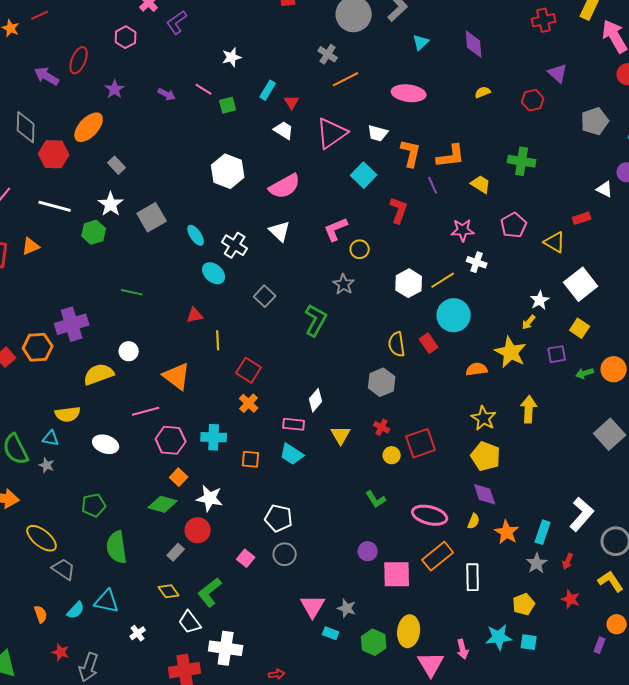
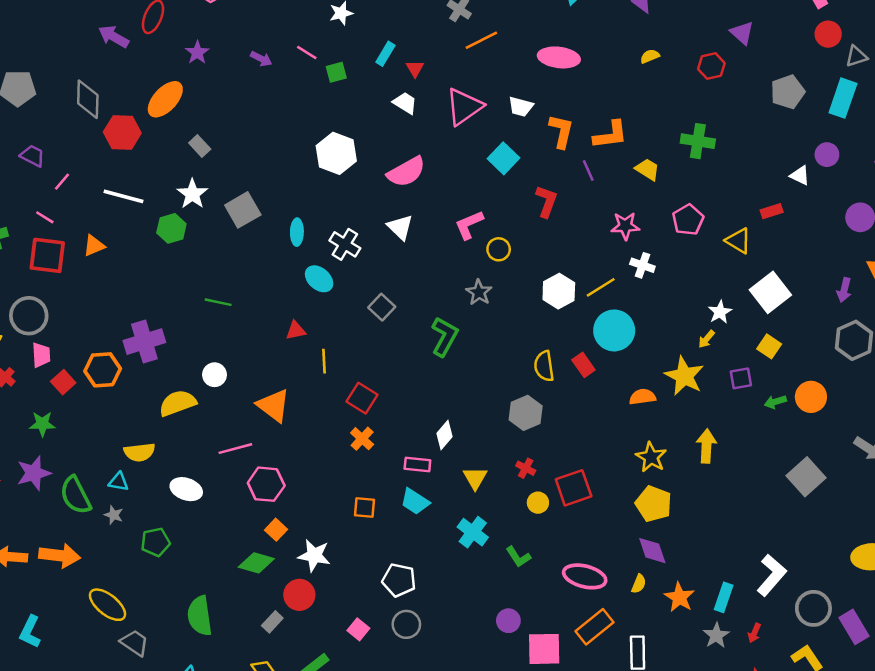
cyan ellipse: (196, 235) -> (297, 232), turned 35
cyan cross: (214, 437) -> (473, 532), moved, turned 35
green pentagon: (94, 505) -> (155, 542), moved

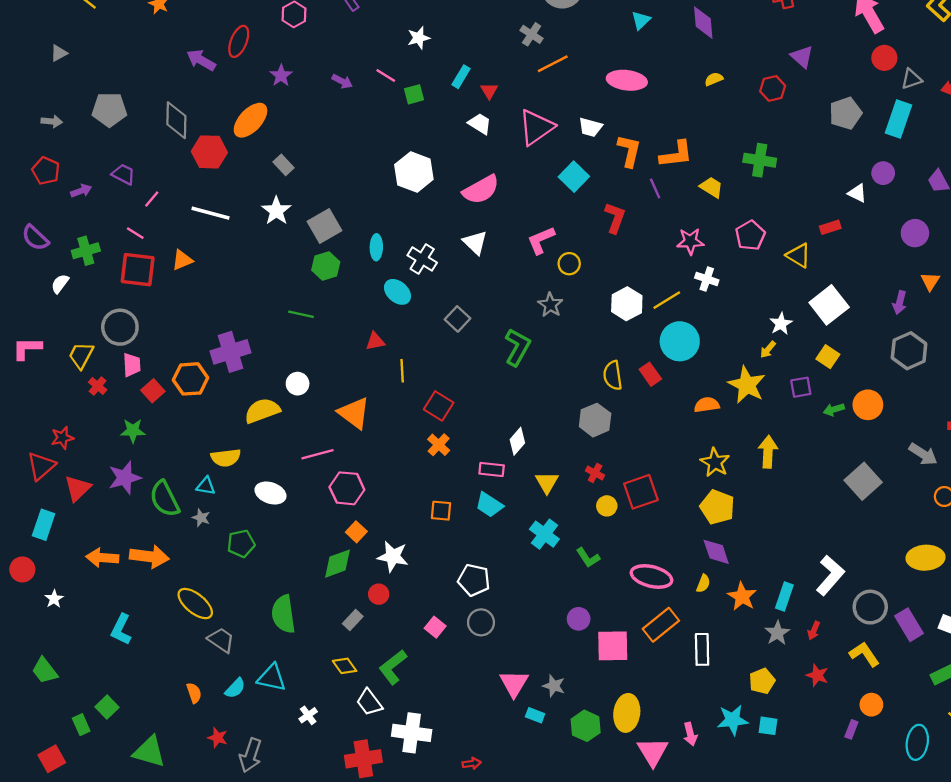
green hexagon: (171, 228) -> (326, 266), moved
green diamond: (256, 563) -> (338, 564), turned -36
red circle: (299, 595) -> (379, 594), size x0.7

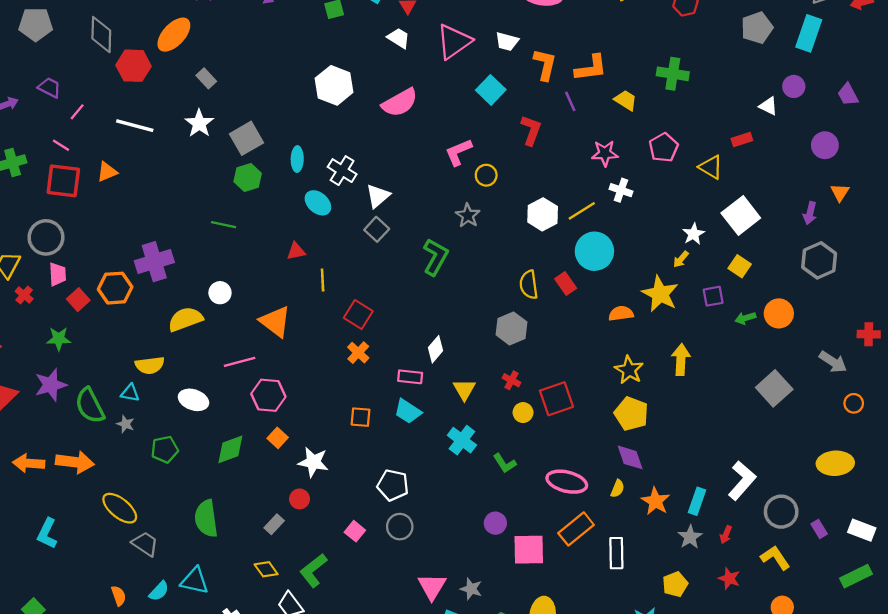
white triangle: (475, 243) -> (378, 196), moved, turned 35
green diamond: (338, 564) -> (230, 449), moved
purple rectangle: (909, 625) -> (819, 529), size x0.6

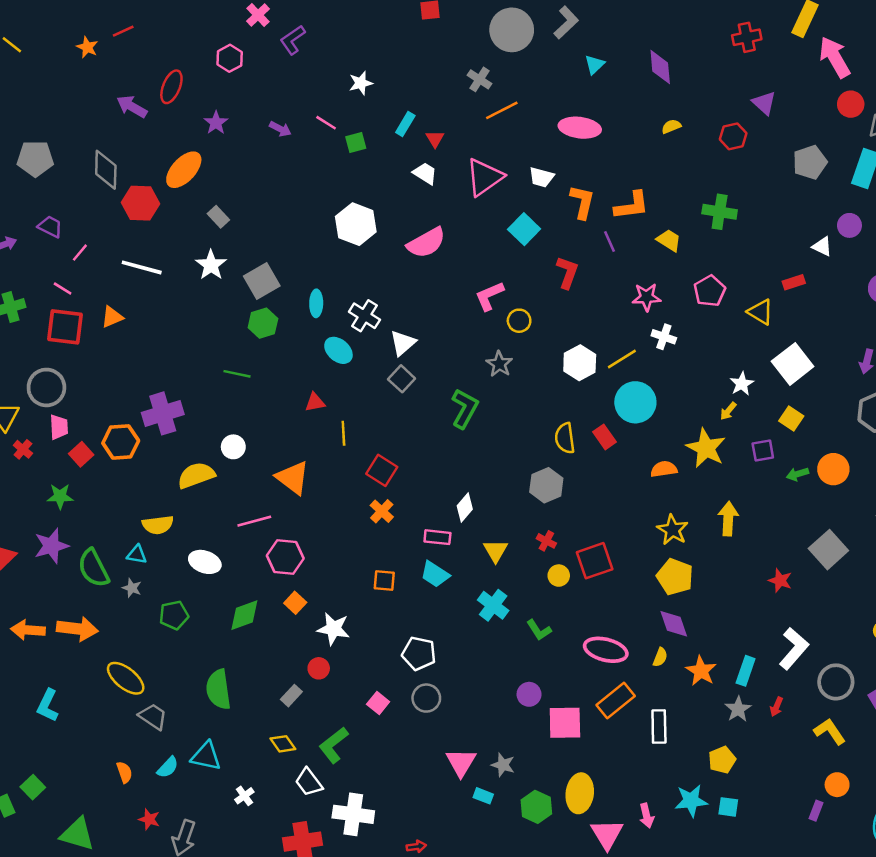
red star: (729, 578) -> (780, 580), moved

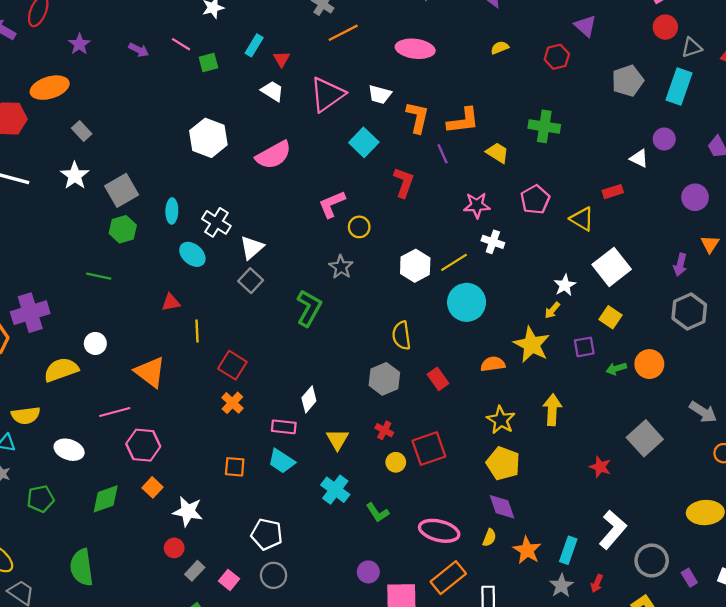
orange ellipse: (184, 170) -> (50, 88), turned 30
red rectangle: (604, 437) -> (438, 379), moved
gray rectangle: (291, 696) -> (195, 571), moved

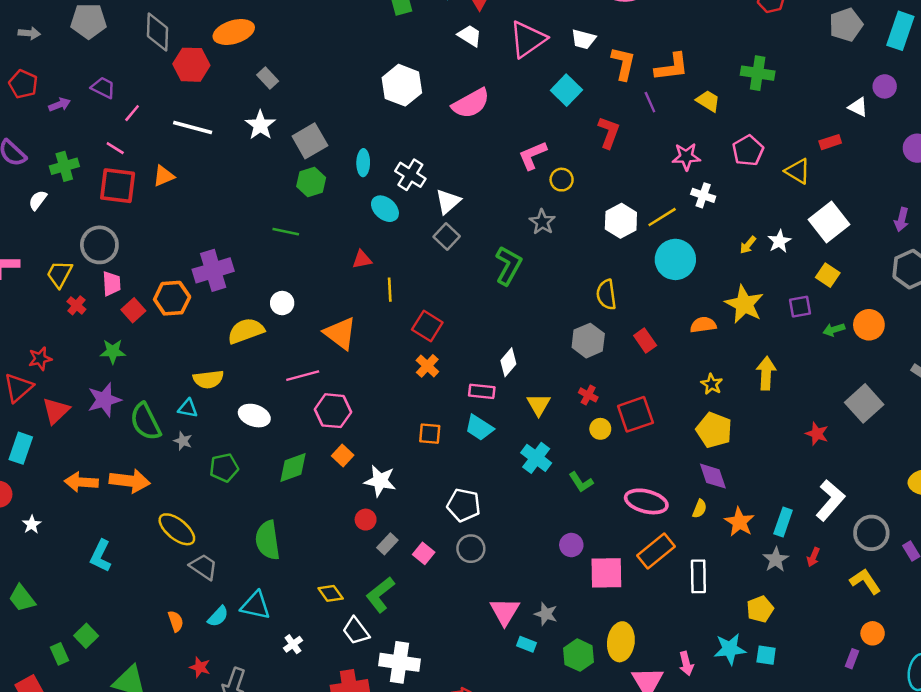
yellow arrow: (552, 310) -> (748, 245), moved
yellow star: (501, 420) -> (712, 384), size x0.7

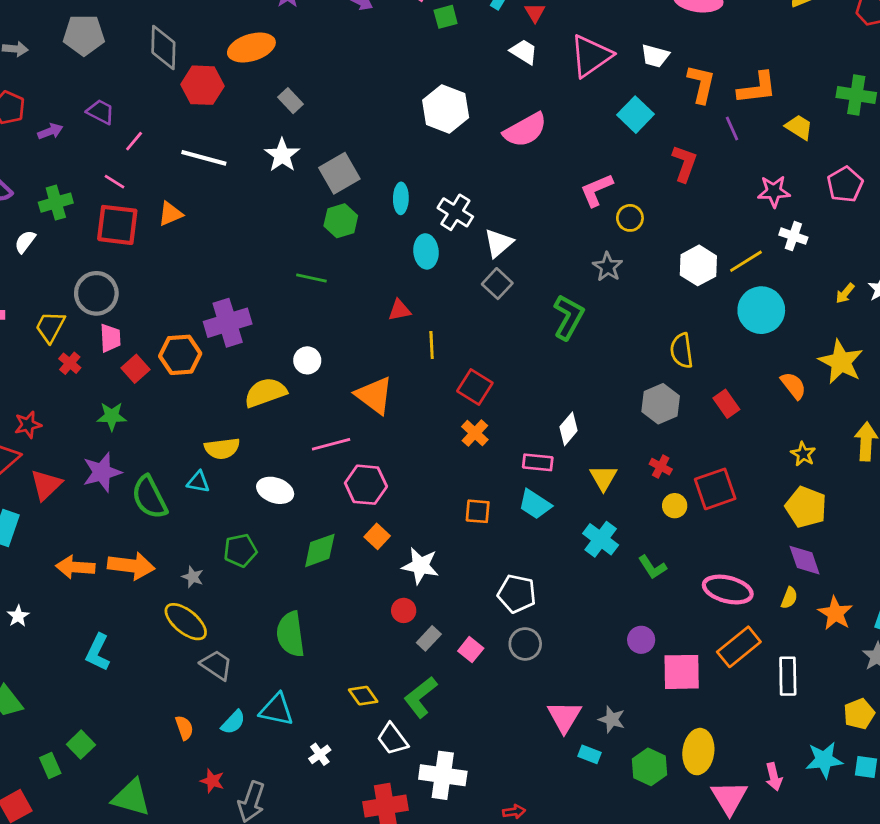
cyan ellipse: (385, 209) -> (426, 251), turned 44
orange semicircle: (703, 325) -> (793, 386), turned 60
gray star: (183, 441) -> (193, 577), moved

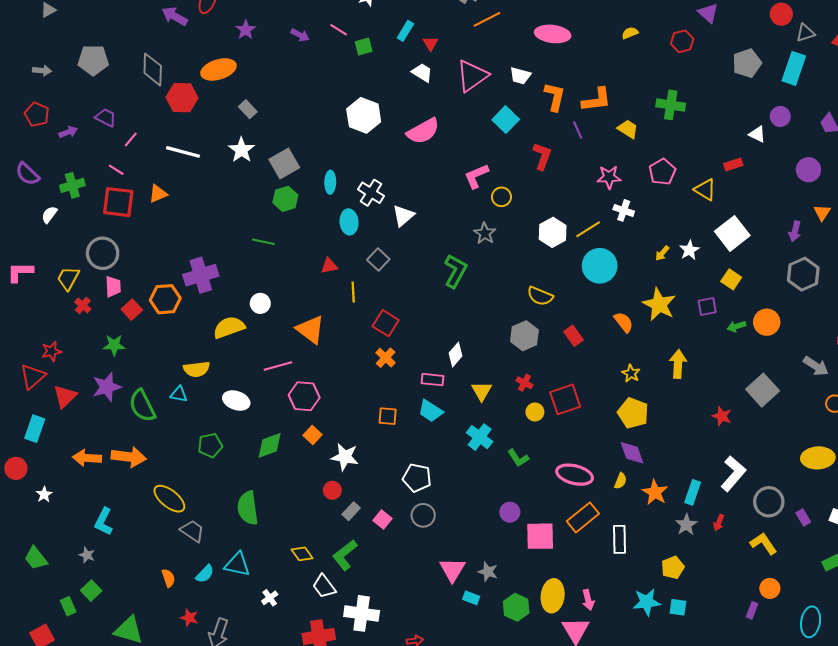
gray square: (497, 284) -> (378, 260), moved
yellow semicircle: (682, 351) -> (540, 296), turned -60
gray star: (193, 577) -> (87, 555), moved
pink arrow: (774, 777) -> (588, 600), moved

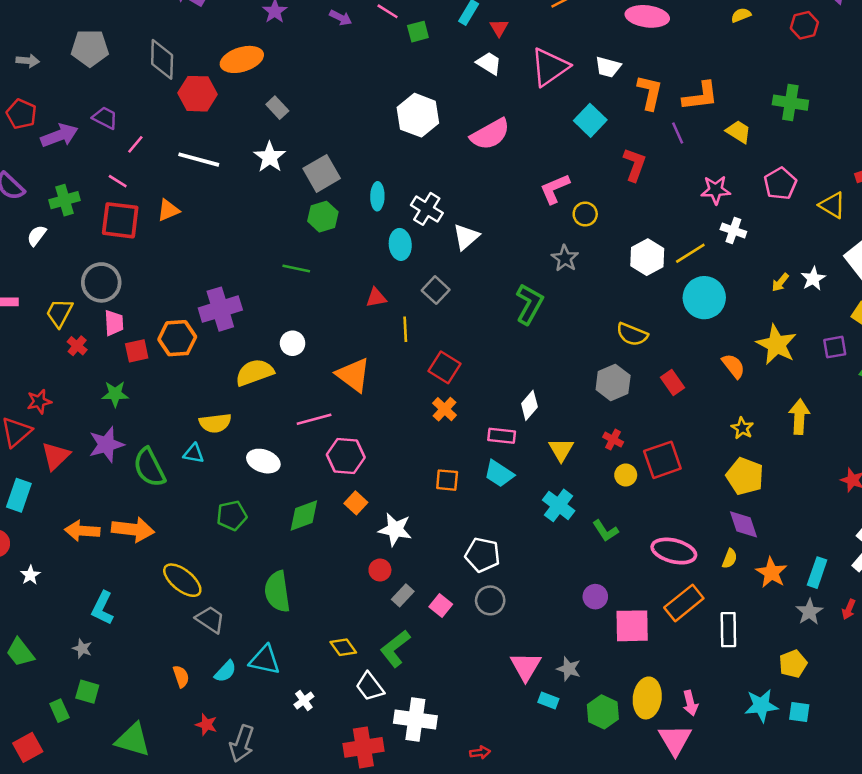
purple arrow: (68, 132) -> (59, 135), size x1.6
red square: (132, 310) -> (137, 351), turned 30
green square: (91, 591) -> (87, 692), turned -30

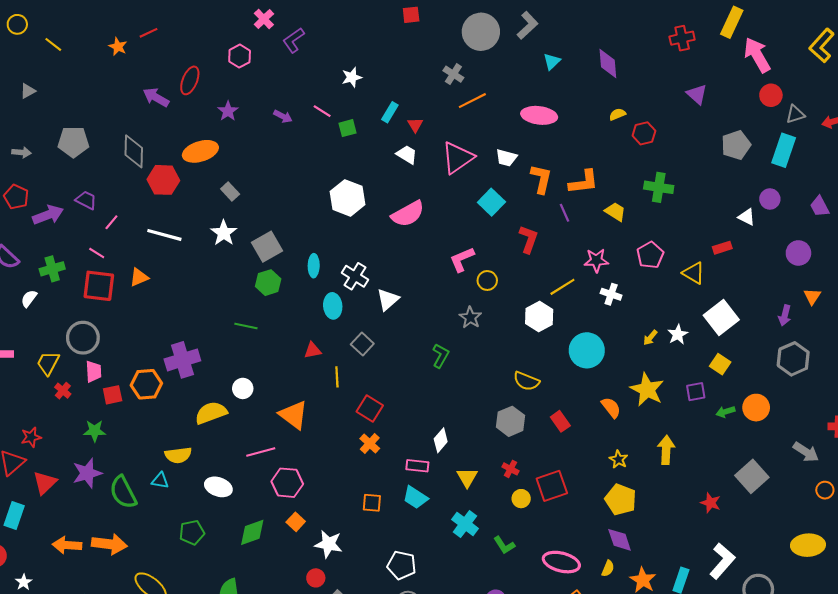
red hexagon: (804, 25) -> (644, 133), moved
yellow line: (690, 253) -> (562, 287), moved
green L-shape: (529, 304) -> (441, 356), size x0.7

